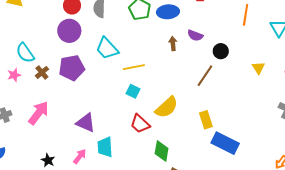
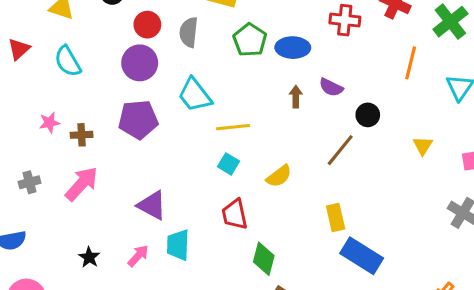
cyan semicircle: (25, 53) -> (68, 61), moved
brown cross: (42, 72) -> (82, 135), moved, turned 32
yellow semicircle: (167, 107) -> (279, 176), moved, size x0.7
red trapezoid: (140, 124) -> (235, 214), turned 30

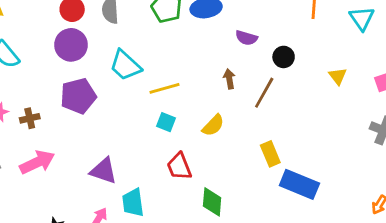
brown arrow: (296, 97) -> (229, 79), moved
pink arrow: (82, 184) -> (37, 162), turned 32

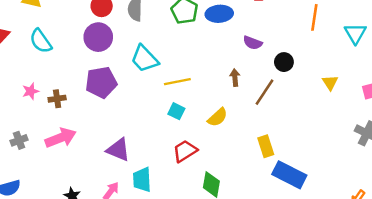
red trapezoid: (179, 166) -> (185, 151), turned 75

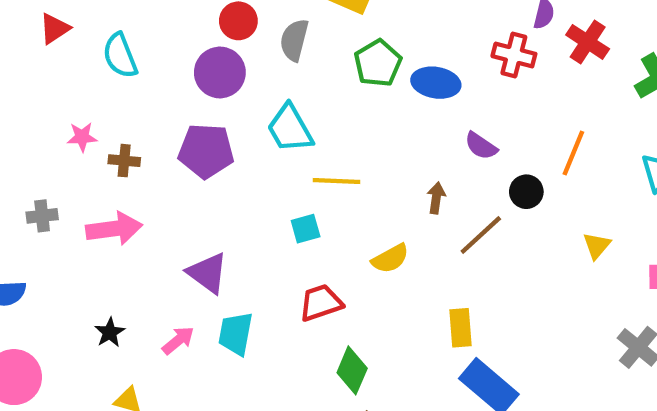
orange line: (314, 17) -> (573, 153), moved
cyan square: (176, 111) -> (306, 229), moved, turned 35

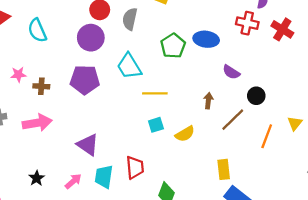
red cross: (588, 42) -> (282, 29), moved
green pentagon: (378, 63) -> (173, 46), moved
orange line: (573, 153) -> (267, 136), moved
cyan square: (306, 229) -> (156, 125), moved
red trapezoid: (321, 303) -> (135, 167), moved, turned 105

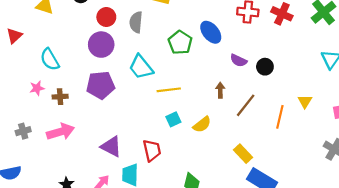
cyan semicircle: (37, 30) -> (50, 59), moved
blue ellipse: (206, 39) -> (211, 32), turned 50
black circle: (256, 96) -> (265, 67), moved
red trapezoid: (135, 167) -> (152, 150), moved
yellow rectangle: (224, 169) -> (243, 154), turned -30

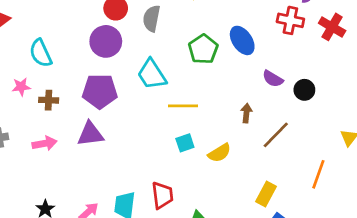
orange line: (280, 117) -> (318, 174), moved
pink arrow: (61, 132) -> (45, 143), size x0.7
purple triangle: (111, 146) -> (90, 134), moved, turned -40
red trapezoid: (152, 150) -> (162, 195), moved
yellow rectangle: (243, 154) -> (266, 194), turned 66

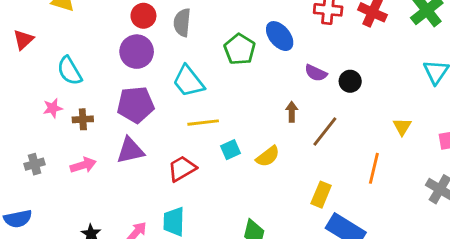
yellow line: (183, 106) -> (203, 123), moved
red trapezoid: (162, 195) -> (182, 169), moved, turned -108

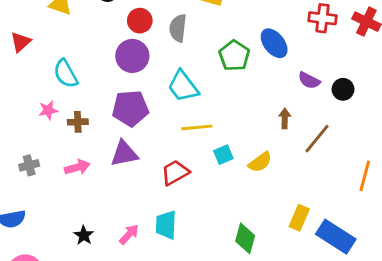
yellow rectangle: (321, 195) -> (299, 218), moved

